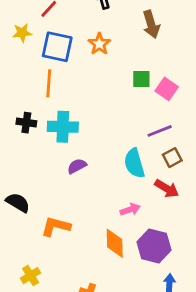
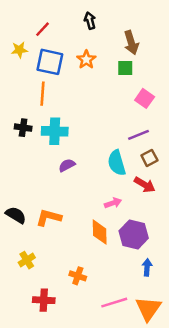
green square: (141, 79) -> (125, 68), moved
black semicircle: (18, 203) -> (16, 215), moved

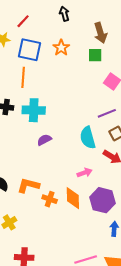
orange cross: (78, 276) -> (50, 199), moved

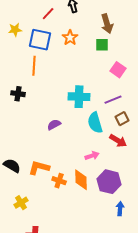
red line: (23, 21) -> (48, 14), moved
cyan cross: (34, 110) -> (79, 97), moved

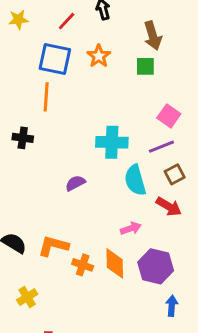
yellow star: (15, 30) -> (18, 20), moved
pink square: (118, 70) -> (169, 116), moved

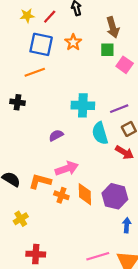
yellow star: (18, 20) -> (27, 16), moved
orange line: (46, 97) -> (35, 72), turned 66
pink square: (169, 116) -> (125, 65), moved
pink arrow: (131, 228) -> (67, 169), moved, size x1.5

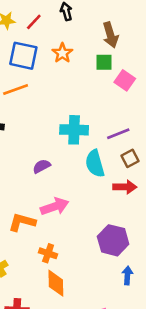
red arrow: (125, 152) -> (125, 187), turned -30
orange diamond: (85, 194) -> (56, 283), moved
orange cross: (61, 195) -> (48, 253), moved

